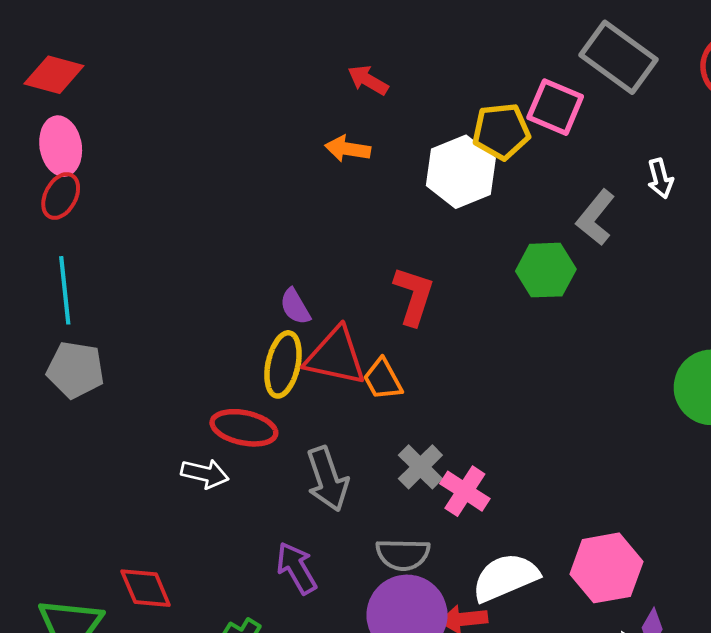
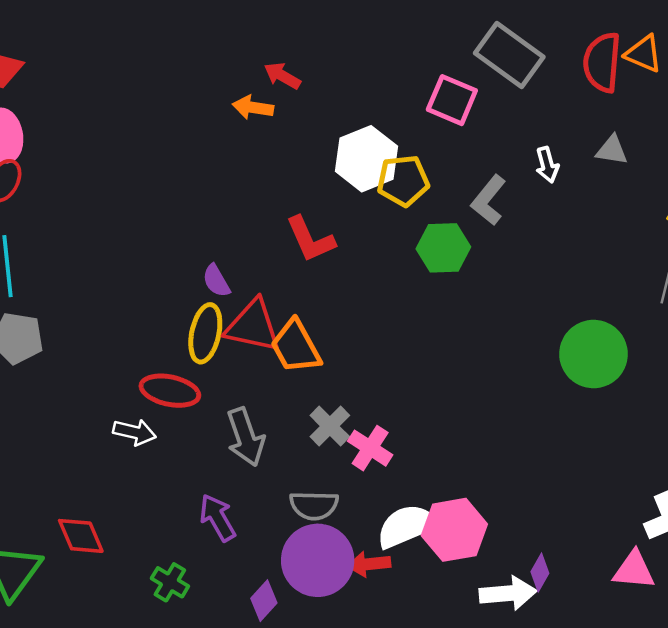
yellow pentagon: (501, 131) -> (403, 181), moved
orange arrow: (348, 149) -> (253, 107), moved
red L-shape: (414, 296) -> (310, 239), moved, turned 138
orange trapezoid: (383, 379) -> (296, 347), size x1.4
pink hexagon: (606, 568) -> (454, 530), moved

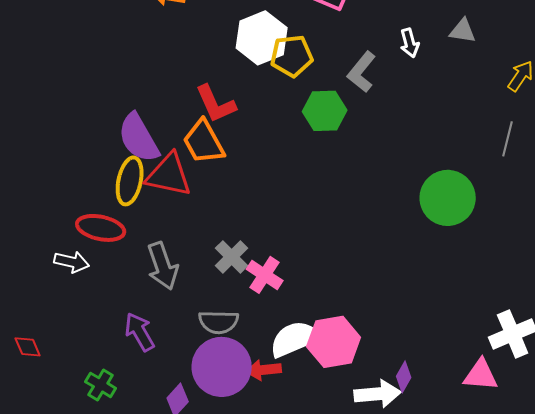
purple semicircle: (216, 281) -> (139, 138), size x1.8
orange trapezoid: (296, 347) -> (204, 142), moved
red diamond: (81, 536) -> (28, 347), size x0.7

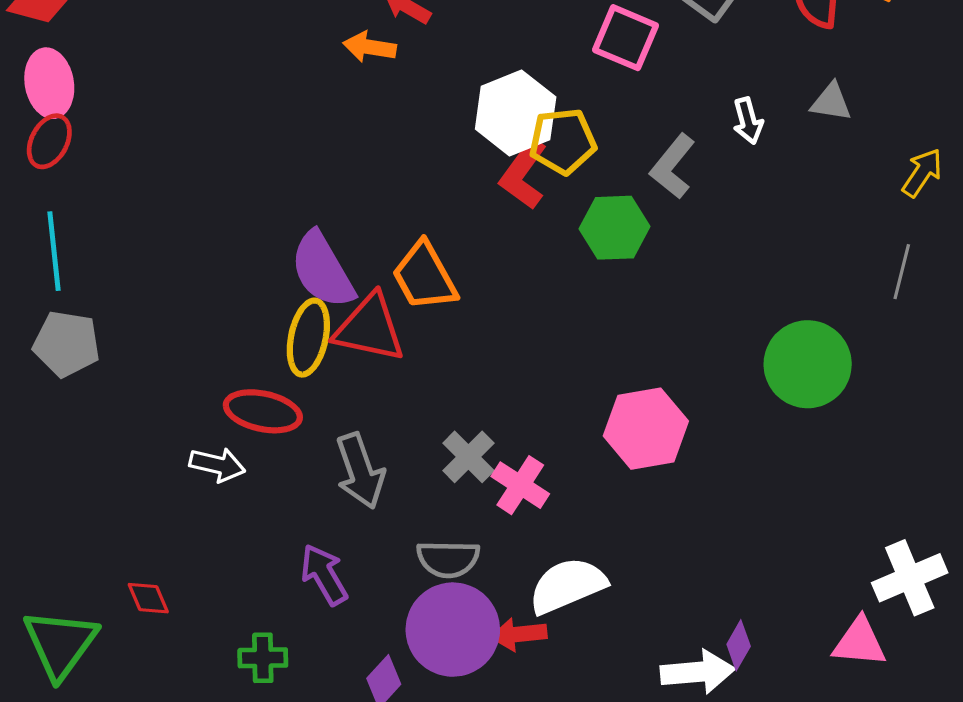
red L-shape: (216, 104) -> (523, 174), moved, turned 60
pink hexagon: (334, 342) -> (646, 429), moved
green cross: (101, 385) -> (263, 658), turned -32

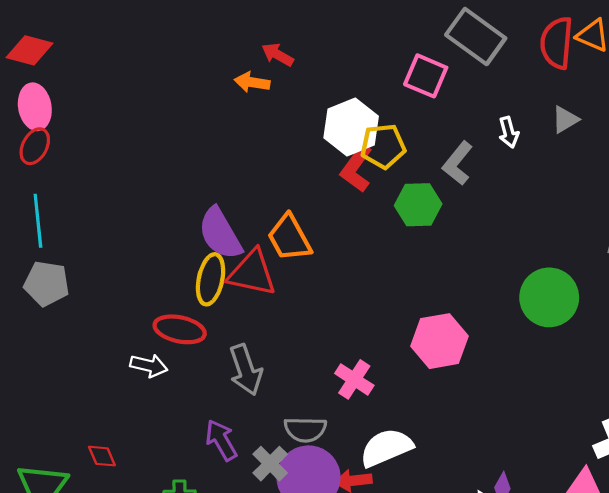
gray triangle: (831, 102) -> (565, 120), turned -40
gray cross: (468, 457) -> (270, 464), moved

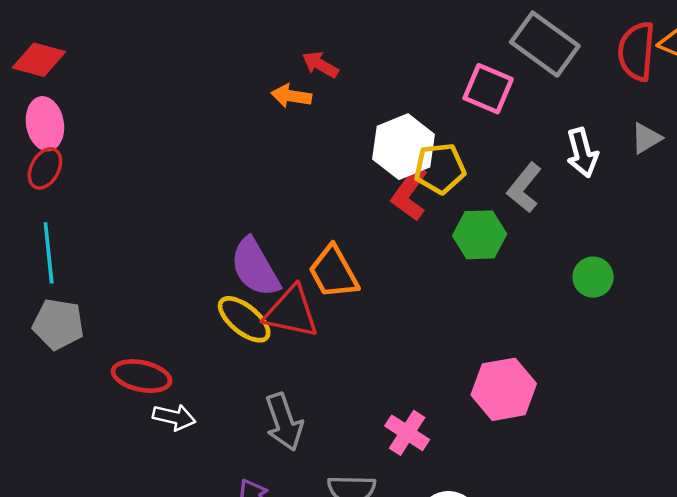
white arrow: (509, 132) -> (582, 153), size x1.4
yellow ellipse: (211, 279) -> (244, 319), turned -63
green circle: (549, 297) -> (593, 277), moved, size x0.6
red ellipse: (180, 329) -> (142, 376), moved

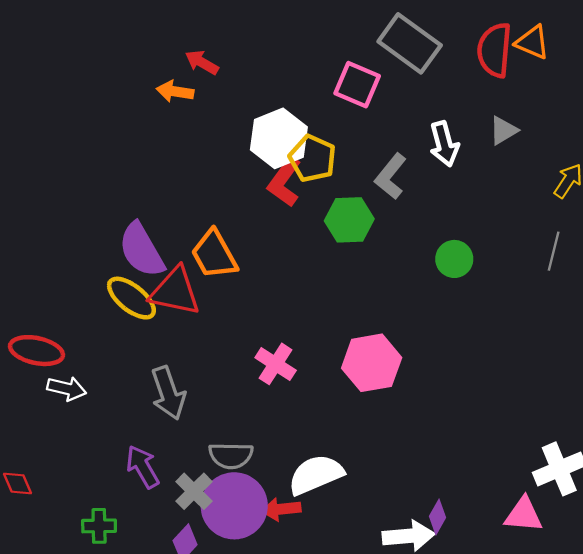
yellow pentagon: (440, 168) -> (312, 158), turned 30
pink cross: (407, 433) -> (276, 364), moved

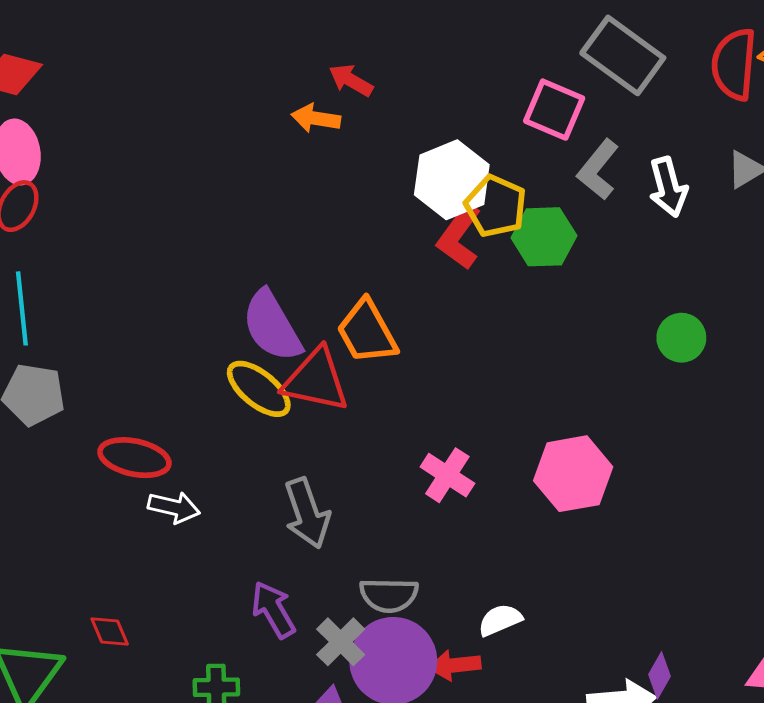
gray L-shape: (391, 176) -> (598, 170), moved
green hexagon: (349, 220) -> (544, 237), moved
white semicircle: (316, 475) -> (500, 620), size x0.6

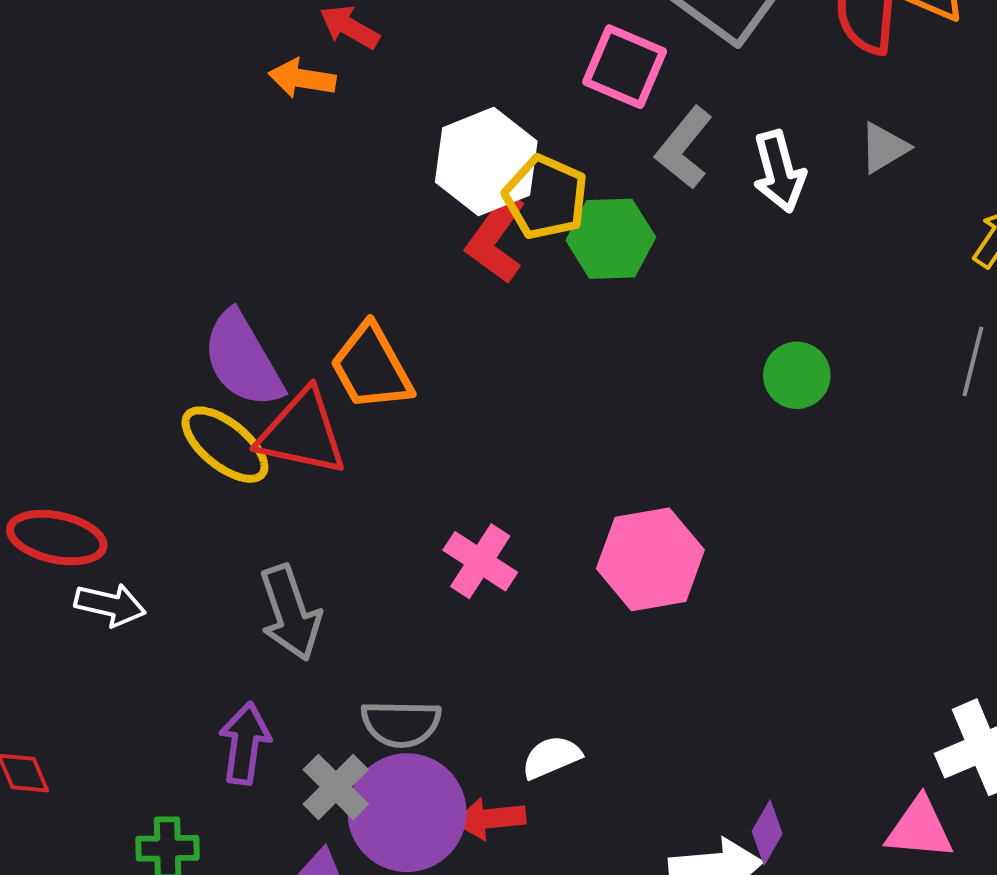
purple arrow: (273, 610) -> (245, 743), turned 38

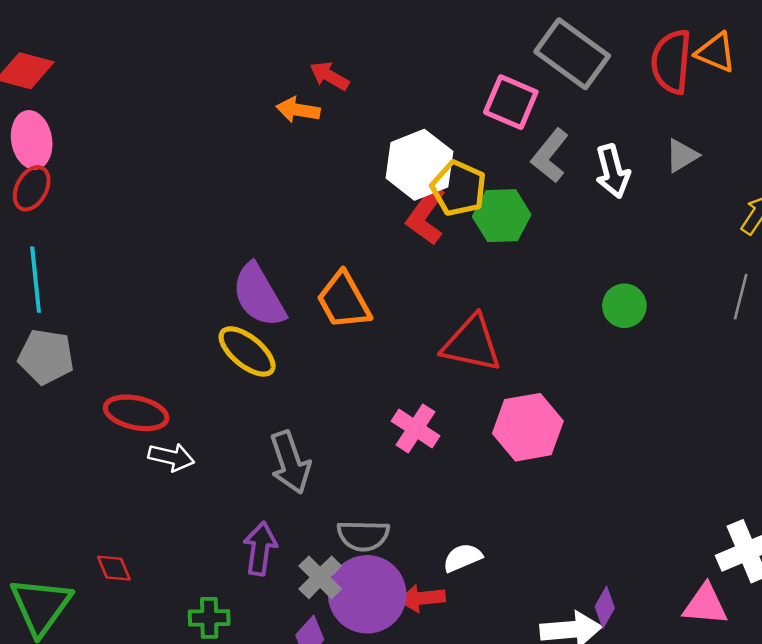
red triangle: (302, 433) -> (472, 344), moved

